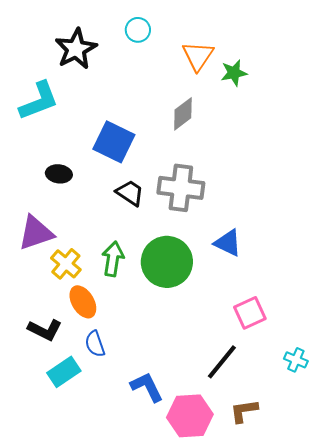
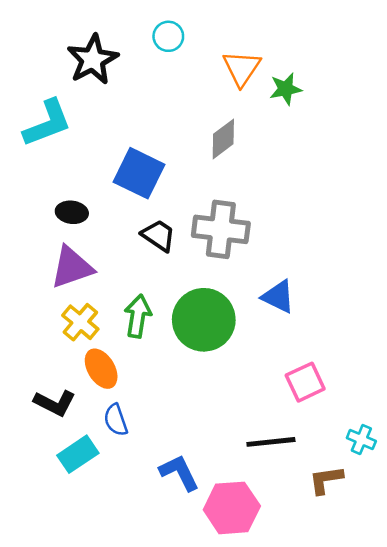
purple triangle: (36, 233) -> (72, 267), moved
black line: (222, 362) -> (271, 442), turned 45
brown L-shape: (244, 411) -> (326, 480), moved

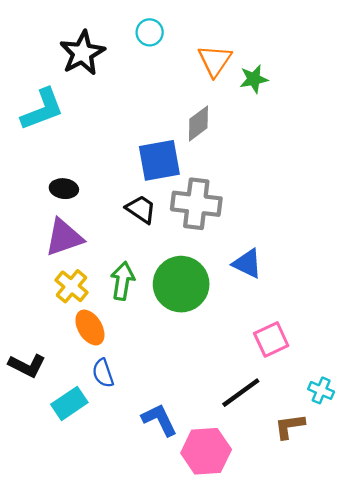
blue square: (139, 173) -> (159, 160), moved, turned -36
black L-shape: (55, 403) -> (27, 365), moved
black line: (271, 442) -> (241, 393), turned -30

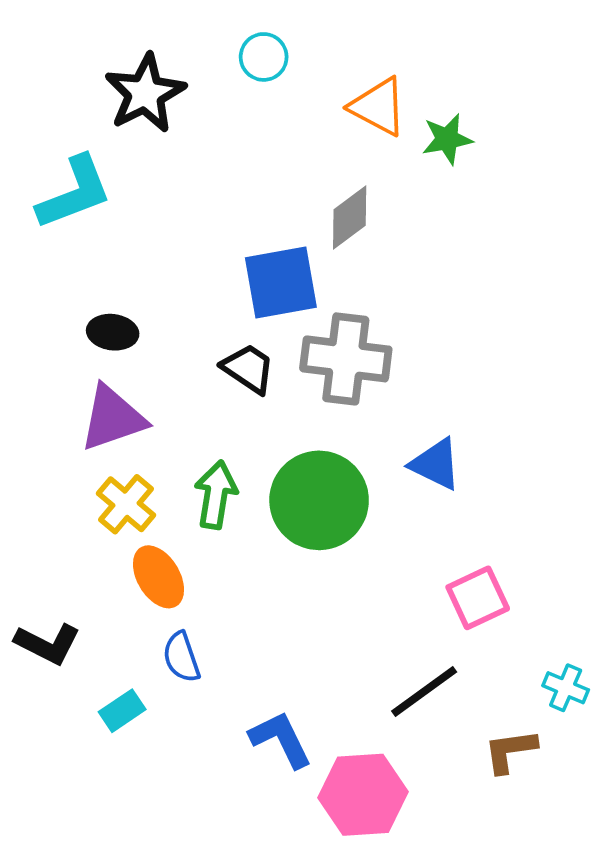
orange triangle: (215, 61) -> (378, 107), turned -36
cyan rectangle: (69, 403) -> (122, 711), size x0.7

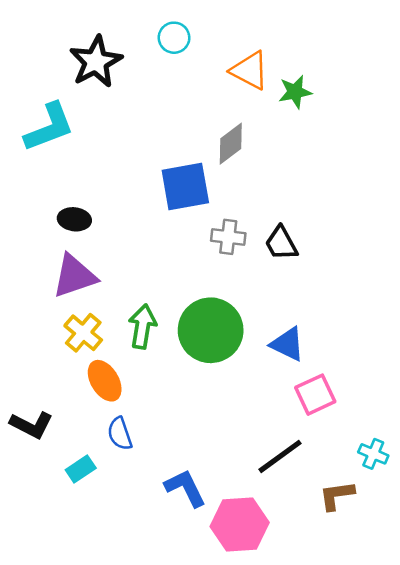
gray cross: (346, 359) -> (228, 237), size x0.6
black trapezoid: (248, 369) -> (281, 243), moved, turned -153
blue triangle: (436, 464) -> (288, 344), moved

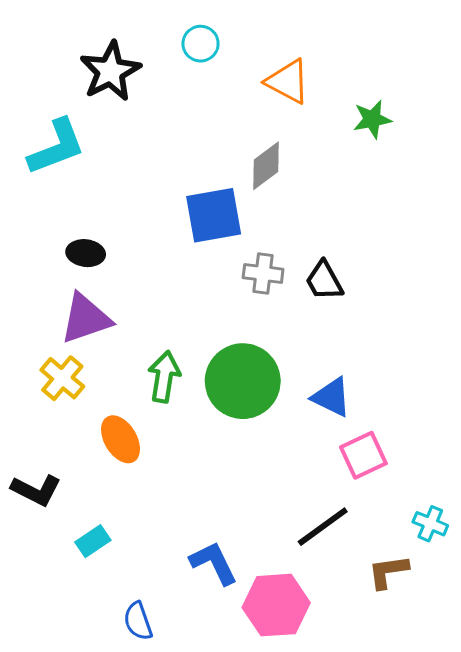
green star: (295, 92) -> (372, 119), moved
yellow cross: (83, 333) -> (62, 378), moved
blue semicircle: (120, 434) -> (138, 621), moved

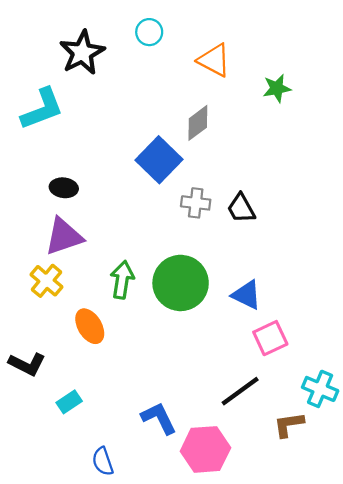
blue square: (214, 215) -> (159, 160), turned -36
cyan cross: (430, 524) -> (320, 389), size x1.4

